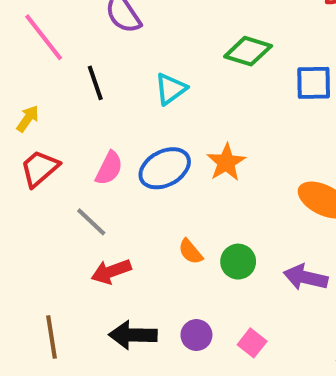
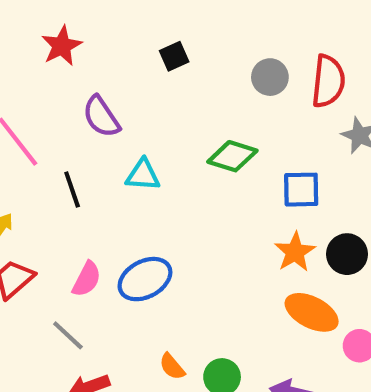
cyan triangle: (171, 89) -> (143, 175), moved, turned 40
orange star: (226, 162) -> (295, 252), moved

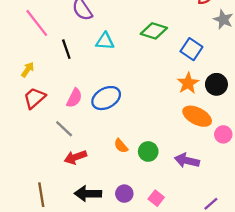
blue square: (301, 190) -> (191, 49), turned 35

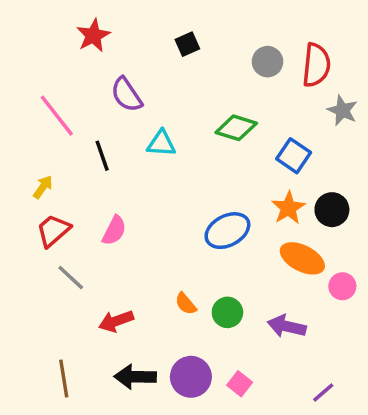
blue ellipse: (106, 98) -> (227, 231), moved
gray line: (64, 129) -> (71, 278), moved
purple circle: (124, 194) -> (191, 377), size x1.5

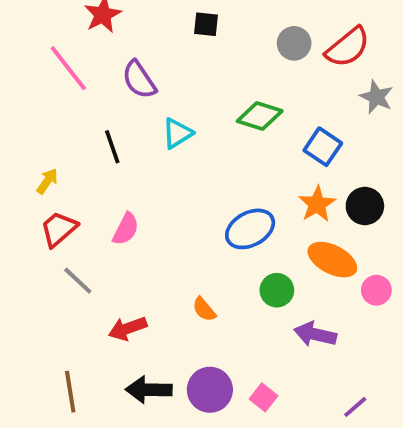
black square: (187, 44) -> (206, 24), turned 30
red semicircle: (316, 65) -> (348, 47), turned 45
pink line: (57, 116) -> (68, 68), moved
cyan triangle: (161, 143) -> (177, 133), turned -36
green circle: (227, 312) -> (277, 290), moved

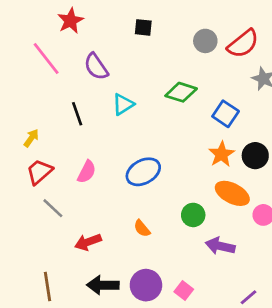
blue ellipse: (250, 229) -> (143, 172), moved

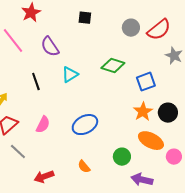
blue square: (226, 114) -> (146, 82), turned 36

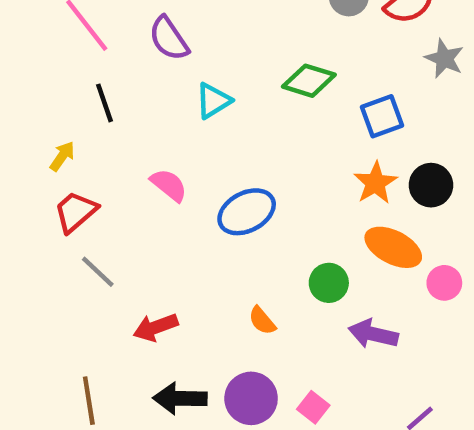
black line: (36, 82) -> (104, 103), moved
pink semicircle: (43, 125) -> (169, 185), moved, turned -78
orange semicircle: (84, 167) -> (262, 321), moved

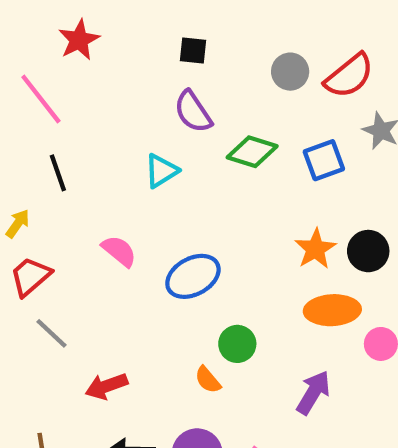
purple semicircle: (169, 39) -> (193, 112), moved
blue square: (382, 116) -> (324, 160), moved
orange ellipse: (393, 247) -> (332, 310), turned -30
green circle: (329, 283) -> (237, 344), moved
purple arrow: (373, 334) -> (313, 392), turned 108

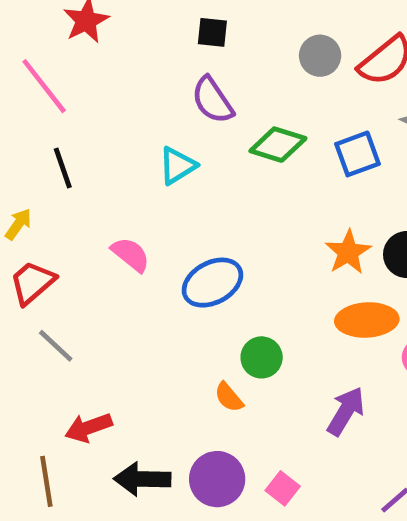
red arrow: (106, 386) -> (88, 428), moved

